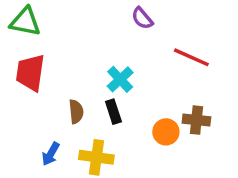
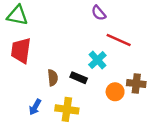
red line: (191, 57) -> (119, 40), moved
cyan cross: (120, 79) -> (97, 60), moved
black rectangle: (113, 112) -> (79, 78), turned -49

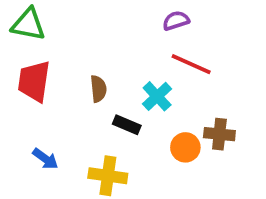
purple semicircle: (99, 13) -> (176, 21), moved, turned 112
brown semicircle: (53, 78) -> (98, 89), moved
blue arrow: (35, 107) -> (45, 159), moved, turned -84

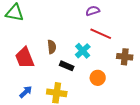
red trapezoid: (34, 81) -> (25, 58), moved, turned -30
brown cross: (219, 134) -> (125, 57), moved
blue arrow: (45, 159) -> (26, 92), moved, turned -80

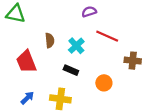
purple semicircle: (93, 11) -> (89, 12), moved
brown semicircle: (52, 47) -> (50, 40), moved
cyan cross: (83, 51) -> (76, 46), moved

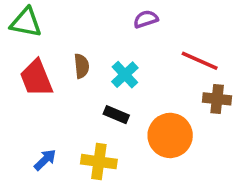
red line: (107, 36) -> (200, 61), moved
red trapezoid: (26, 62) -> (36, 78), moved
orange circle: (104, 83) -> (170, 135), size x1.6

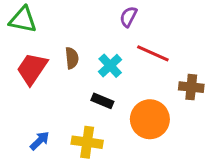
purple semicircle: (146, 19) -> (128, 17), turned -45
red line: (200, 61) -> (153, 53), moved
red trapezoid: (36, 78) -> (32, 69), turned 56

